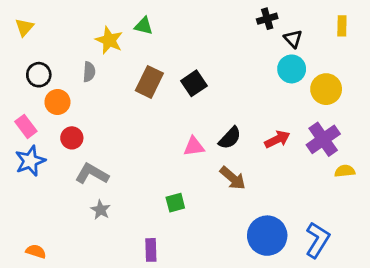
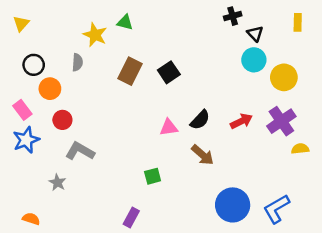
gray star: (101, 210) -> (57, 182), moved
blue L-shape: (317, 240) -> (276, 209), turned -152
purple rectangle: (151, 250) -> (131, 217), turned 30

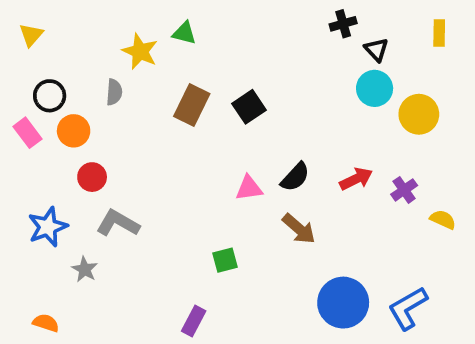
pink rectangle: (22, 110) -> (27, 133), moved
purple cross: (281, 121) -> (404, 190), moved, size x0.6
blue star: (26, 140) -> (48, 227), moved
yellow semicircle: (300, 149) -> (443, 219), turned 30

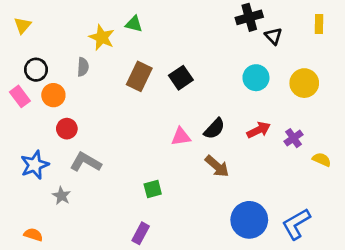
black cross: (343, 24) -> (249, 17), size x1.4
cyan circle: (375, 88) -> (256, 78), moved
green square: (225, 260) -> (153, 189), moved

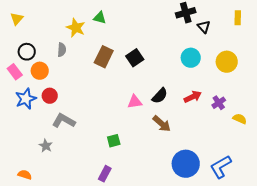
blue star: (35, 165) -> (26, 99), moved

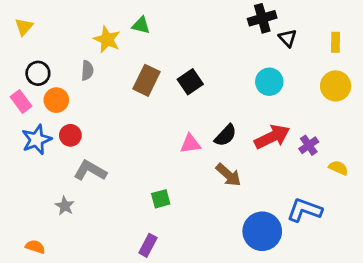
yellow rectangle: (238, 18) -> (336, 42), moved
yellow circle: (227, 62) -> (336, 86), moved
red arrow: (193, 97) -> (272, 137), size x1.4
blue L-shape: (221, 167) -> (305, 210), moved, turned 50

